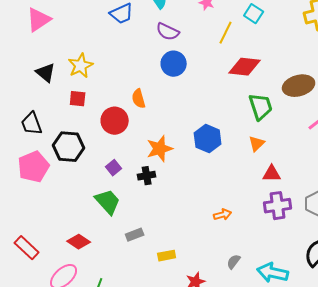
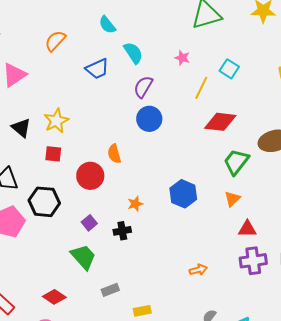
purple semicircle: (168, 32) -> (143, 87), turned 95
green trapezoid: (261, 107) -> (236, 162), turned -124
orange star: (160, 149) -> (135, 204), size x0.6

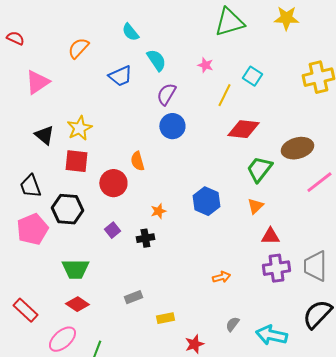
red square: (53, 154) -> (76, 161), size x1.4
green trapezoid: (83, 257) -> (75, 269), moved, turned 132

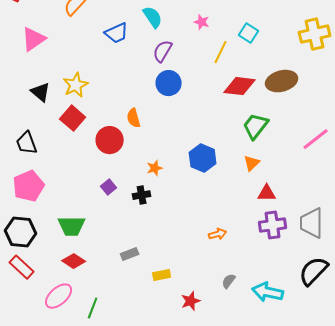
brown ellipse: (297, 148) -> (282, 81), moved
red square: (76, 161) -> (73, 118), turned 35
black hexagon: (67, 209) -> (21, 232), moved

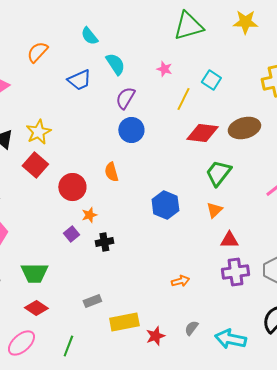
orange semicircle: (134, 118) -> (111, 172), moved
orange star: (155, 168) -> (89, 215), moved
yellow rectangle: (162, 275) -> (124, 322), size x1.6
red star: (191, 301) -> (155, 336), moved
green line: (93, 308) -> (68, 346), moved

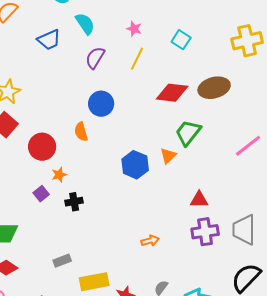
yellow line: (183, 99) -> (137, 59), moved
blue circle: (131, 130) -> (101, 104), moved
orange triangle: (214, 210) -> (168, 156), moved

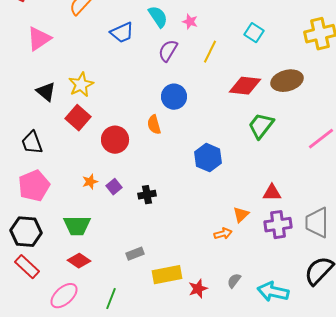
pink star: (134, 29) -> (190, 22), moved
orange triangle: (168, 156) -> (241, 215), moved
orange star: (59, 175) -> (90, 182), moved

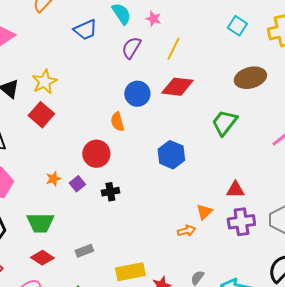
cyan square: (254, 33) -> (237, 26), moved
red diamond: (245, 86) -> (177, 87), moved
red circle: (115, 140) -> (96, 154), moved
gray rectangle: (135, 254) -> (84, 251), moved

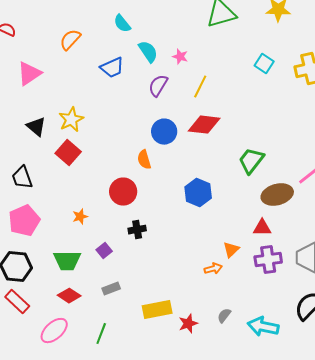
brown ellipse: (250, 78) -> (277, 195), moved
purple square: (77, 184) -> (104, 251), moved

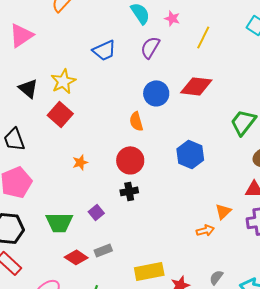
blue trapezoid: (112, 68) -> (104, 50), moved
yellow line: (200, 87) -> (203, 37), moved
red circle: (123, 192) -> (130, 160), moved
orange star: (80, 217) -> (80, 162), moved
red diamond: (69, 296) -> (76, 257), moved

